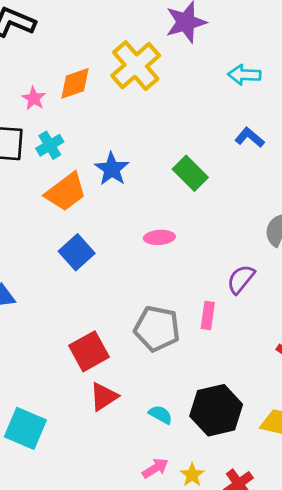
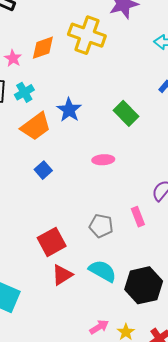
yellow cross: (136, 66) -> (87, 35), turned -30
blue square: (77, 252) -> (43, 170), size x0.7
pink rectangle: (208, 316) -> (138, 217), turned -30
gray pentagon: (157, 329) -> (101, 226), size x0.7
cyan semicircle: (161, 415) -> (103, 271), moved, size x1.6

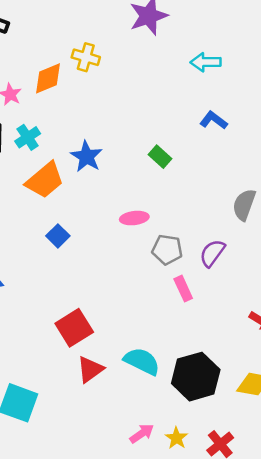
yellow cross: (87, 35) -> (86, 57), moved, size x0.6
green rectangle: (126, 113) -> (160, 157), size x0.7
gray pentagon: (101, 226) -> (167, 250), moved

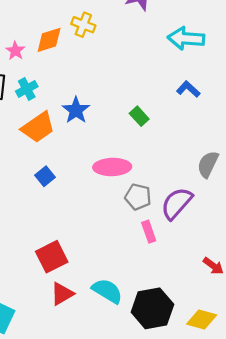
cyan arrow: (206, 62) -> (186, 38), size x1.4
pink ellipse: (134, 218) -> (112, 167), size x1.5
purple semicircle: (212, 253) -> (177, 203), size x1.4

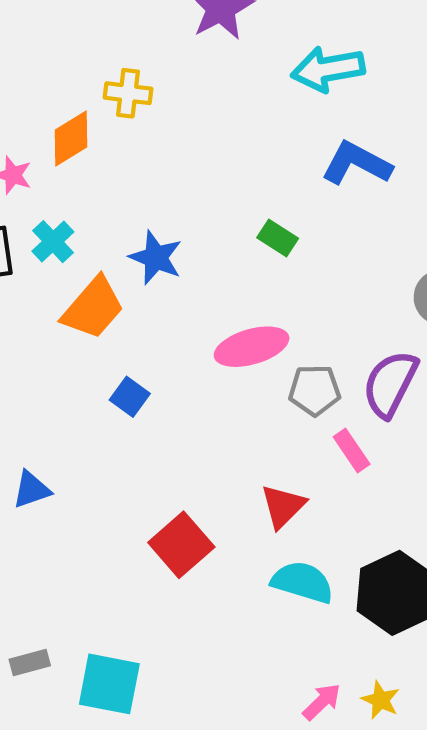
blue L-shape: (188, 89) -> (357, 163), size x1.5
red triangle: (62, 294) -> (283, 506), moved

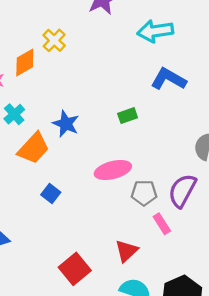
yellow cross: (128, 93) -> (54, 40), turned 35
green rectangle: (278, 238) -> (128, 116), turned -54

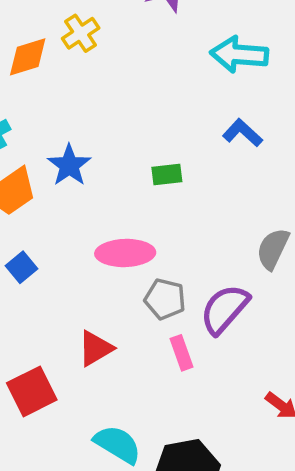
blue L-shape: (168, 79) -> (243, 133), size x0.7
red triangle: (126, 251) -> (95, 348), moved

